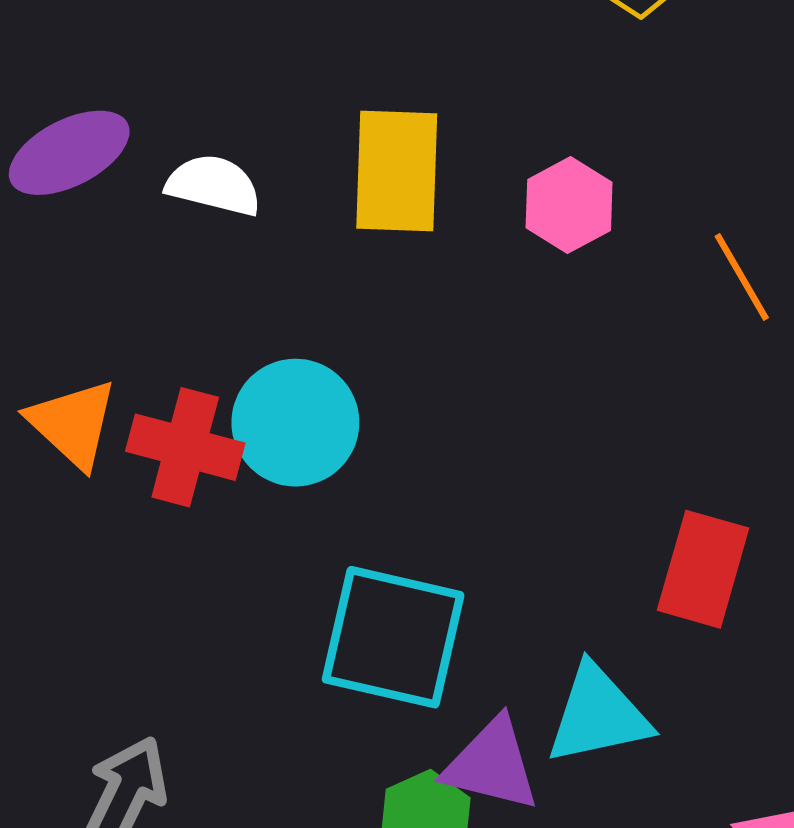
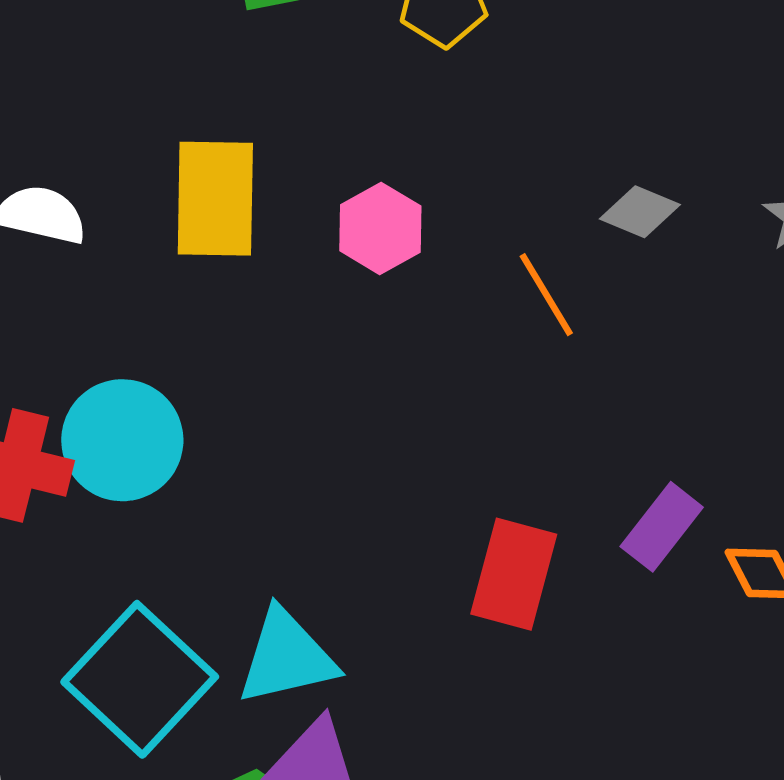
cyan square: (393, 637) -> (140, 679), moved, turned 31
cyan triangle: (598, 715) -> (287, 657), moved

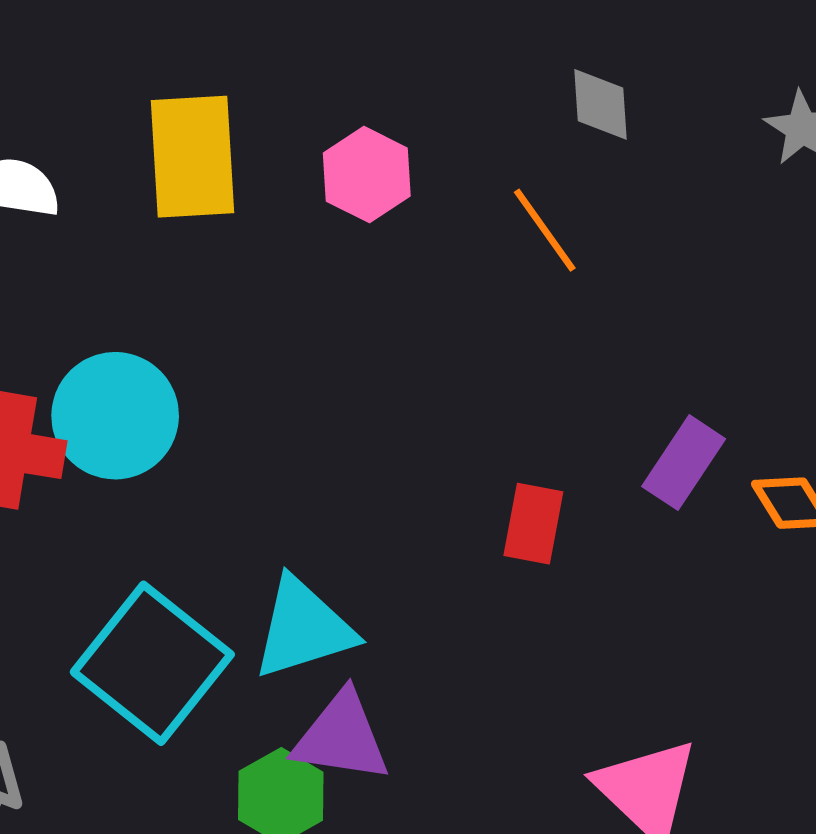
gray diamond: (640, 212) -> (601, 104), moved, turned 68
red rectangle: (514, 574) -> (533, 524), size x0.7

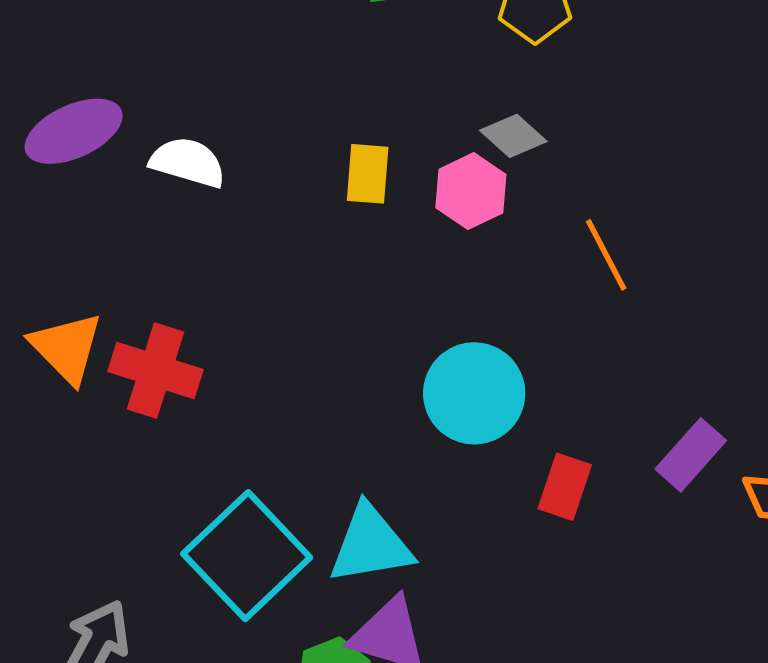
gray diamond: (601, 104) -> (513, 136), moved, turned -52
yellow rectangle: (193, 157) -> (368, 174), moved, size x0.6
cyan circle: (115, 416) -> (474, 393), moved

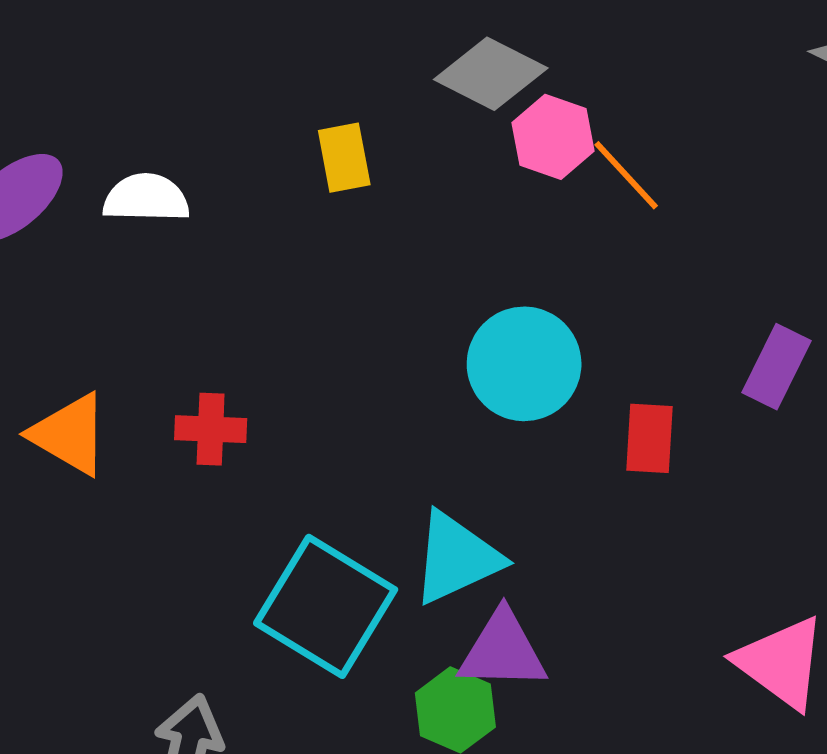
gray diamond: (513, 136) -> (491, 74), size x1.5
pink hexagon: (471, 191) -> (553, 137), moved
red cross: (156, 371) -> (211, 429), moved, size x0.7

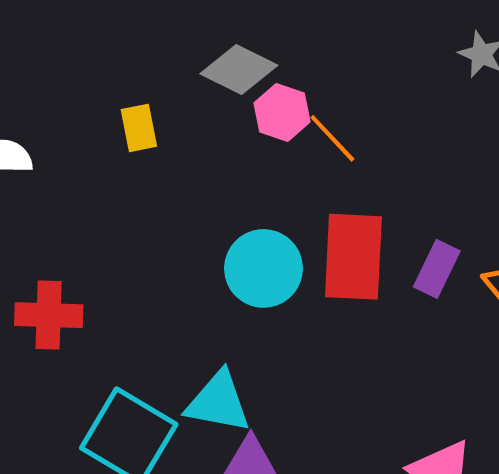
red cross: (211, 429) -> (49, 315), size x1.4
red rectangle: (649, 438) -> (353, 257), moved, size x1.8
cyan triangle: (456, 558) -> (218, 402), turned 36

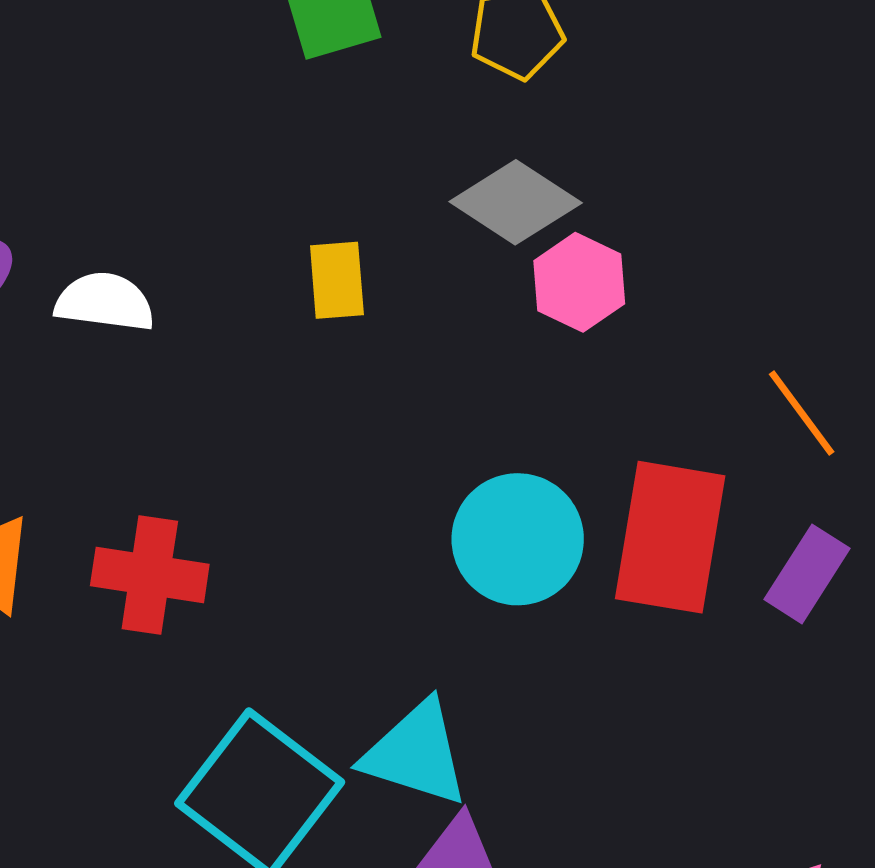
orange line: (332, 138) -> (802, 413), moved

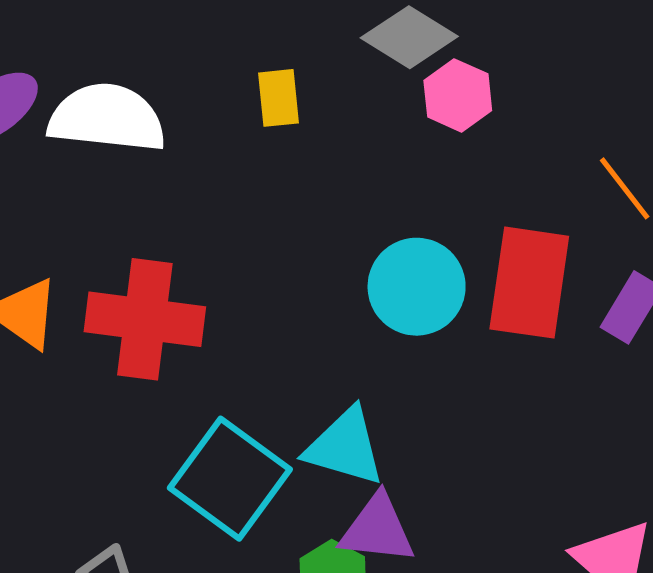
white semicircle: (105, 302) -> (107, 118), size x1.6
red cross: (150, 575) -> (145, 319), size x1.4

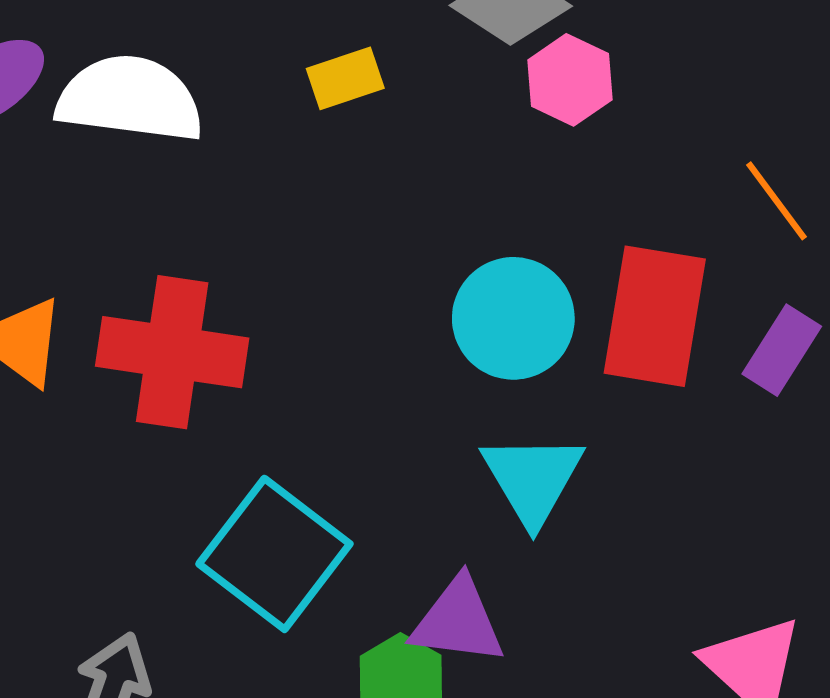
yellow rectangle: (278, 98) -> (345, 78), turned 76
cyan triangle: (345, 447) -> (533, 479), moved, turned 42

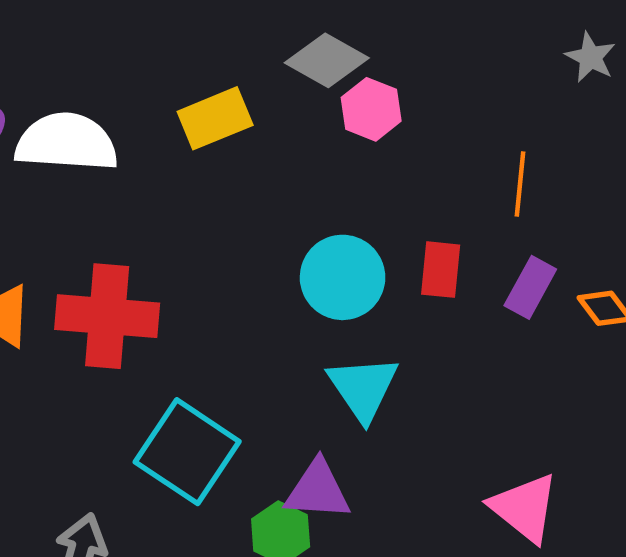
yellow rectangle: (345, 78) -> (215, 118), size x1.4
orange line: (776, 201) -> (520, 184), turned 46
red rectangle: (655, 316) -> (441, 270), size x0.6

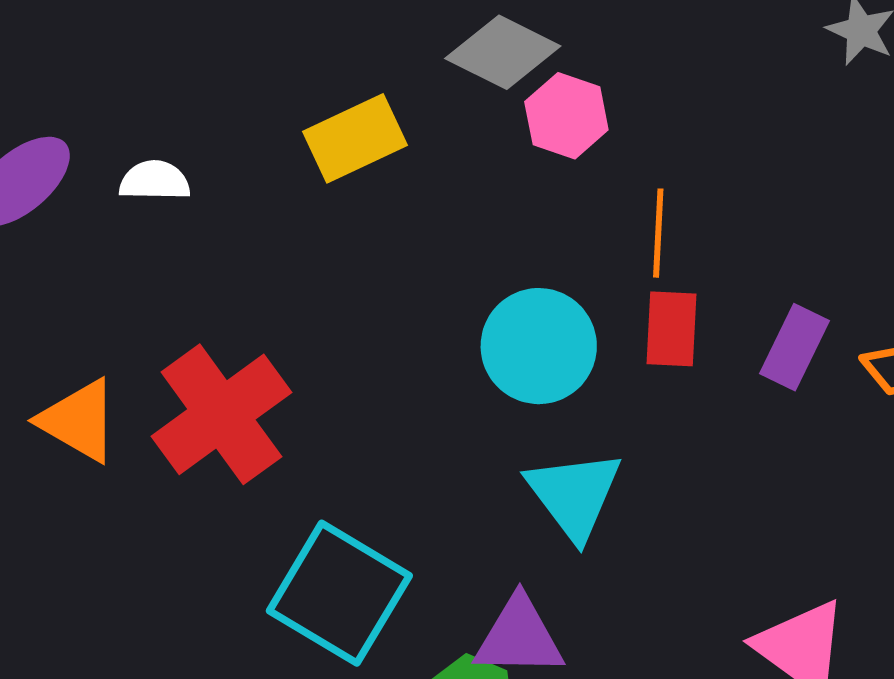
white semicircle: (66, 142) -> (155, 181), size x0.5
orange line: (520, 184) -> (658, 233), moved
red cross: (107, 316) -> (221, 414), turned -38

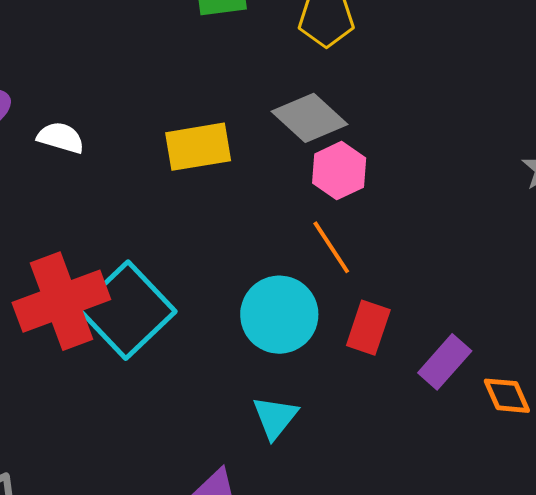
orange line: (658, 233) -> (331, 247), moved, turned -52
cyan triangle: (574, 495) -> (275, 417), size x0.7
cyan square: (339, 593) -> (127, 310), moved

